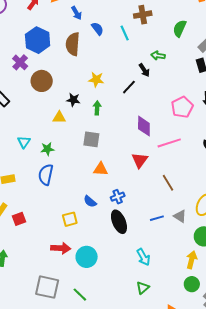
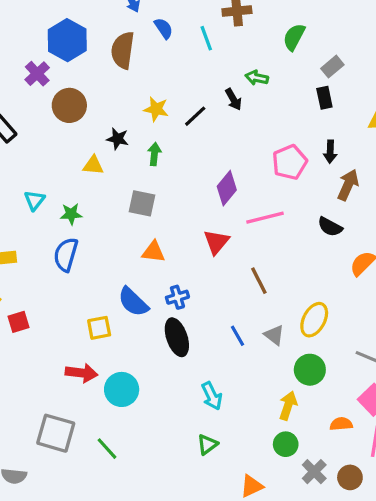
black line: (129, 87) -> (195, 116), moved
purple diamond: (144, 126) -> (227, 188), turned 35
blue semicircle: (90, 201) -> (133, 302), size x1.5
blue line: (157, 218) -> (237, 336), turned 72

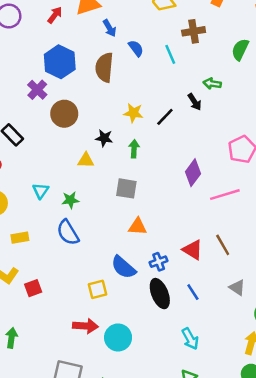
red triangle: (216, 242) -> (193, 250), moved, turned -35
blue semicircle: (66, 255) -> (68, 233), turned -44
blue line: (237, 336) -> (193, 292), moved

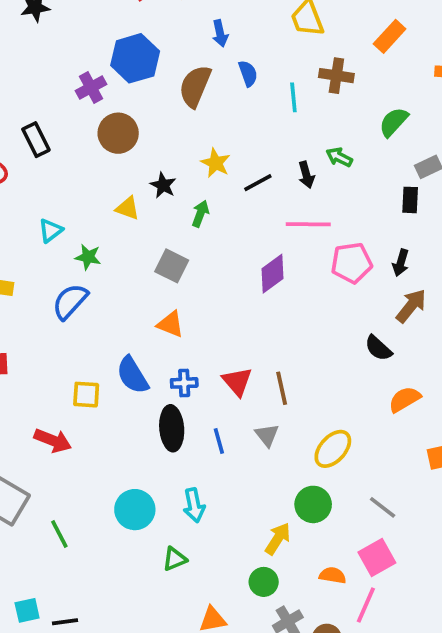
pink line: (225, 195) -> (308, 224), moved
blue semicircle: (68, 233) -> (70, 301), turned 56
gray triangle: (237, 288) -> (267, 435), moved
cyan circle: (118, 337) -> (135, 510), moved

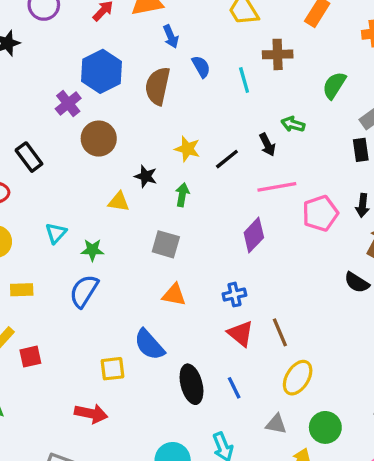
blue cross: (184, 383) -> (234, 295), moved
gray triangle: (267, 435) -> (276, 424), moved, turned -30
yellow ellipse: (333, 449) -> (298, 378), moved

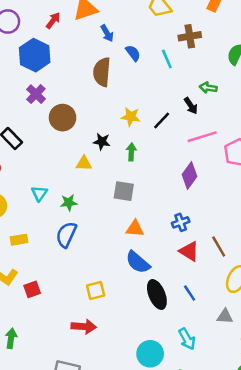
blue hexagon: (102, 71) -> (35, 55), moved
blue semicircle: (149, 345) -> (138, 262), moved

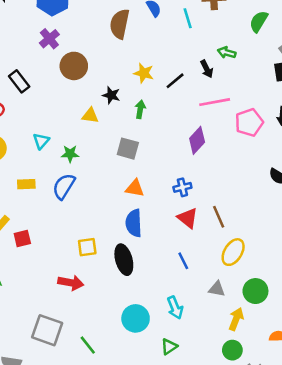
yellow rectangle: (19, 240) -> (26, 184), moved
blue semicircle: (138, 262) -> (134, 223), turned 40
black ellipse: (157, 294) -> (124, 260), moved

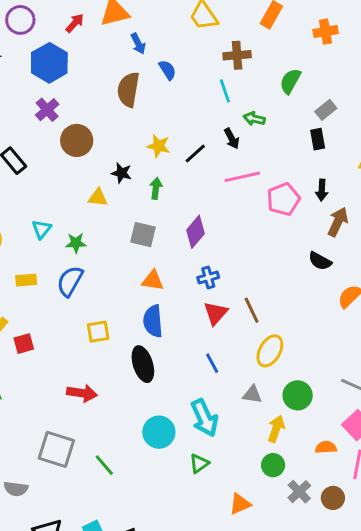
cyan line: (188, 18) -> (225, 91), moved
purple diamond: (197, 140) -> (196, 232), moved
red triangle: (188, 218) -> (216, 313), turned 35
yellow square: (87, 247) -> (98, 332), moved
cyan arrow: (175, 308) -> (204, 418), size x1.4

